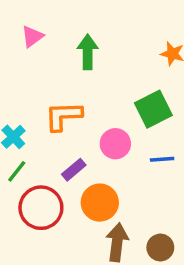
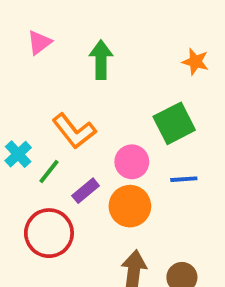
orange L-shape: (63, 116) -> (74, 131), turned -126
green line: (17, 171) -> (49, 171), moved
orange circle: (100, 203) -> (130, 206), moved

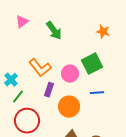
green arrow: (101, 60) -> (54, 31), turned 144
pink circle: (132, 162) -> (70, 74), moved
green line: (49, 171) -> (18, 97), moved
purple rectangle: (86, 191) -> (49, 90), moved, turned -32

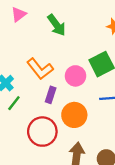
red circle: (27, 121) -> (42, 132), moved

